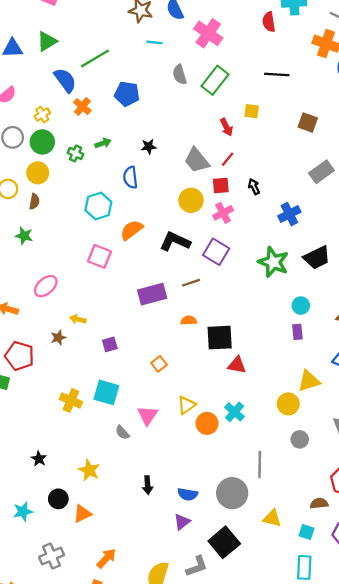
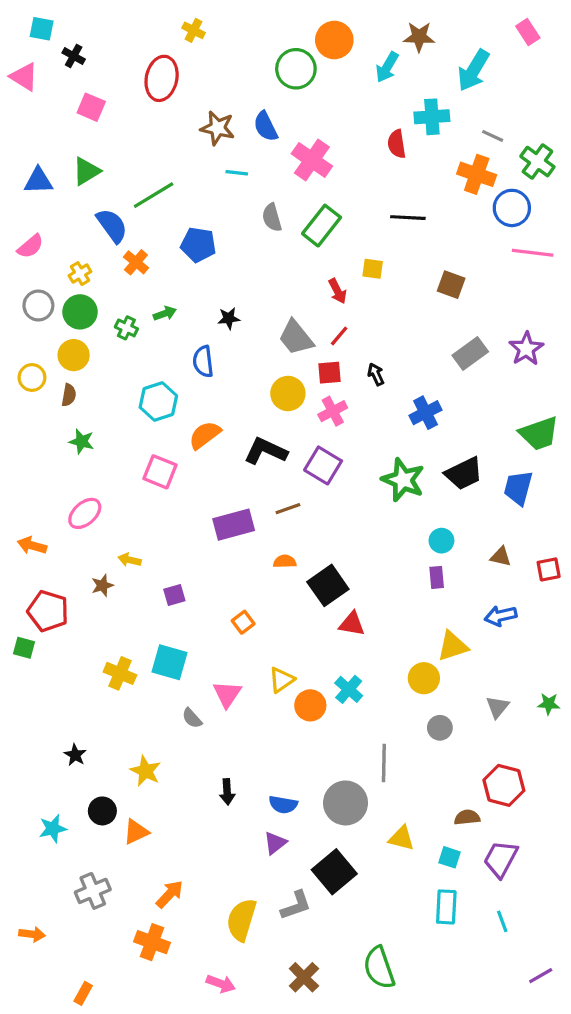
green star: (24, 236) -> (82, 441), moved
black square: (220, 338) -> (328, 585), turned -32

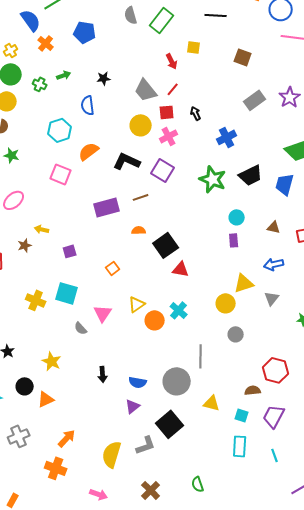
gray triangle: (497, 707) -> (272, 298), moved
green semicircle: (379, 968) -> (198, 484), size x0.6

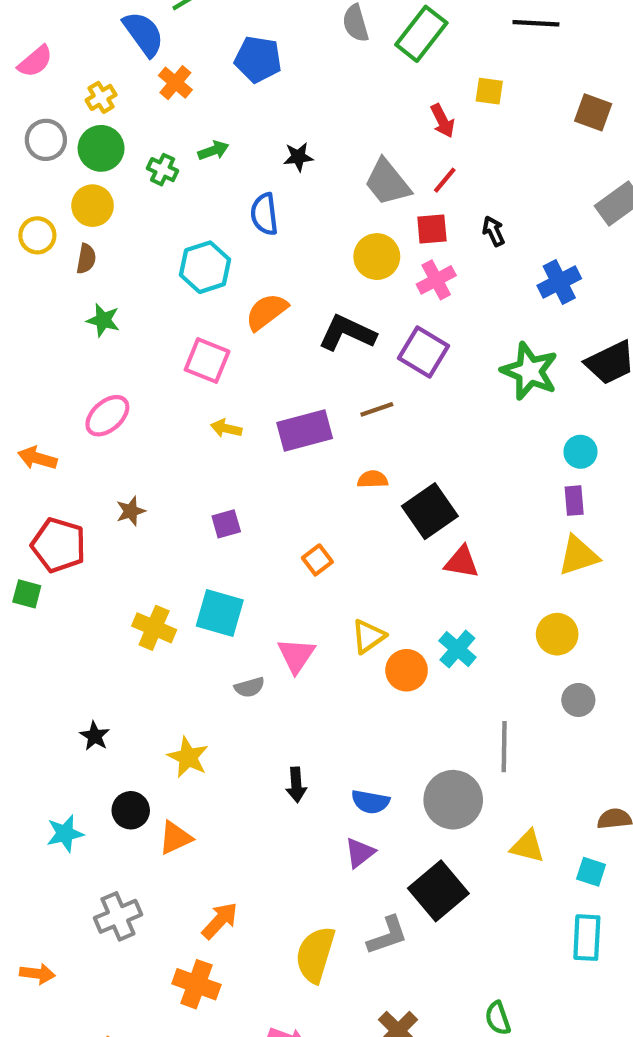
yellow arrow: (42, 229) -> (226, 428), moved
yellow triangle: (244, 283) -> (578, 556), moved
gray semicircle: (81, 328) -> (250, 687), turned -64

